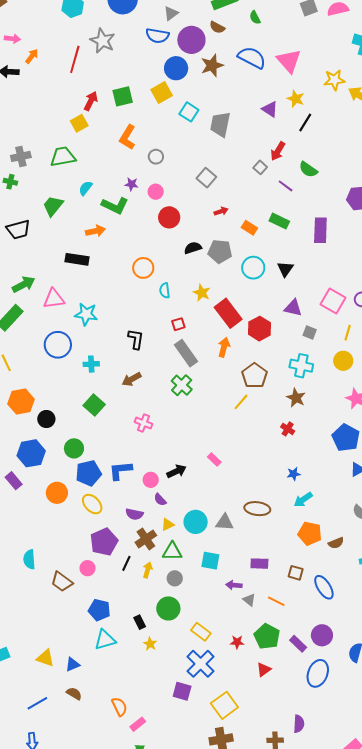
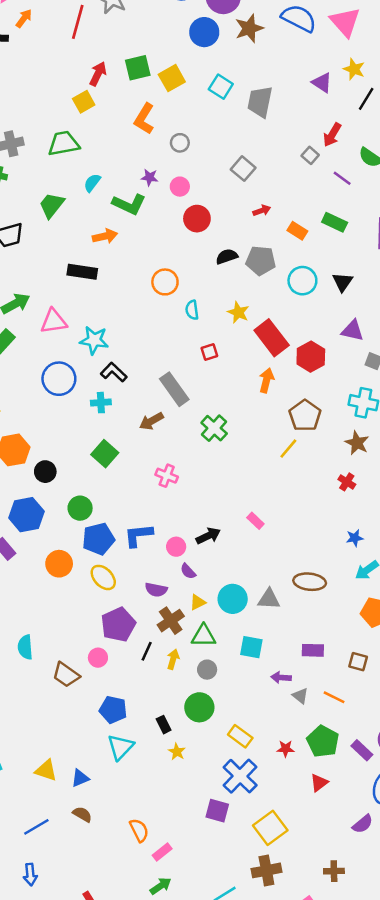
yellow square: (162, 93) -> (172, 78), moved
black L-shape: (136, 339) -> (114, 372), moved, turned -55
gray rectangle: (186, 353) -> (174, 389), moved
cyan triangle: (105, 640) -> (120, 747), turned -30
purple semicircle: (299, 724) -> (363, 824), moved, turned 48

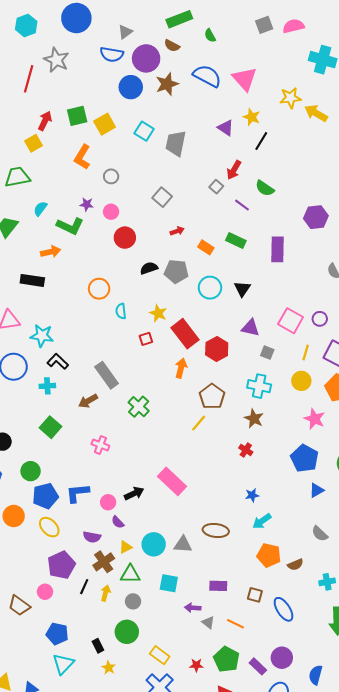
red square: (209, 352) -> (146, 339), moved
pink rectangle: (255, 521) -> (172, 481), size x2.0

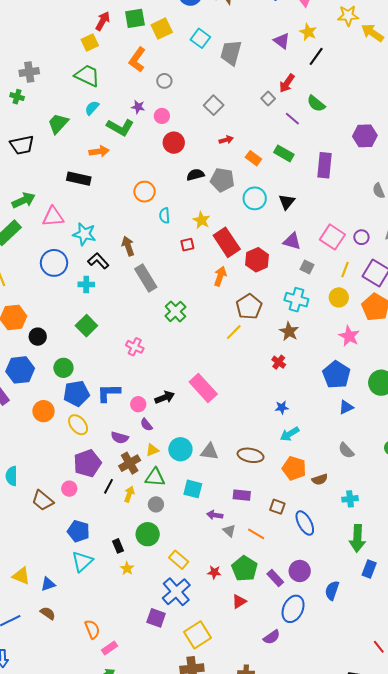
green trapezoid: (17, 177) -> (87, 76), moved, turned 32
brown arrow: (88, 401) -> (128, 246), moved, turned 96
brown ellipse: (216, 530) -> (251, 455), moved

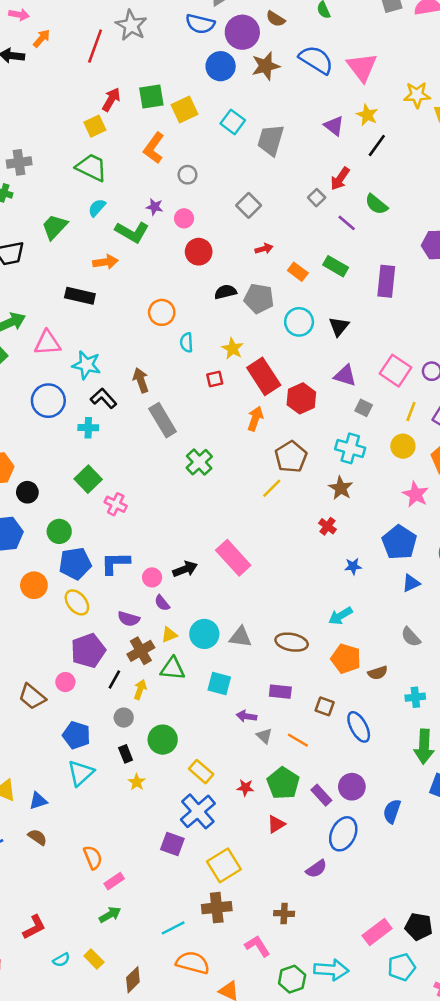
pink cross: (135, 347) -> (116, 504), moved
blue star: (282, 407) -> (353, 566), moved
gray circle: (156, 504) -> (124, 718), moved

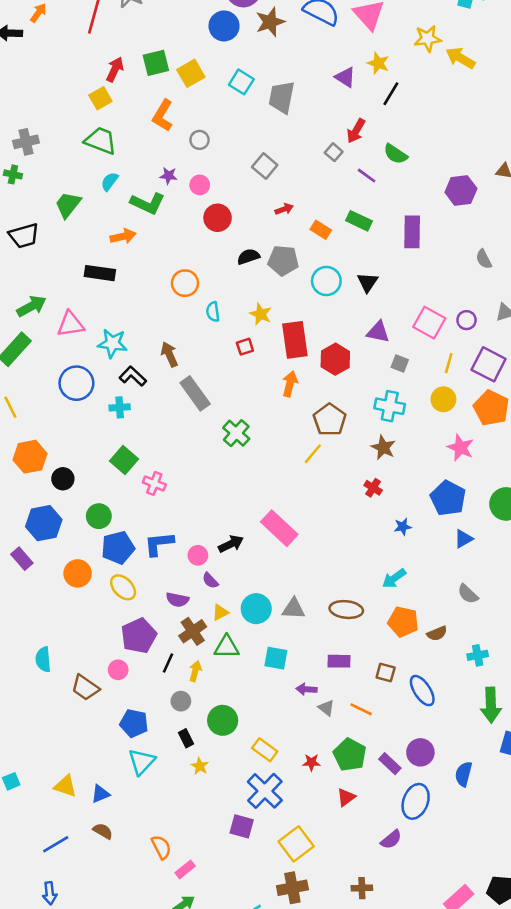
red rectangle: (264, 376) -> (295, 340), turned 30

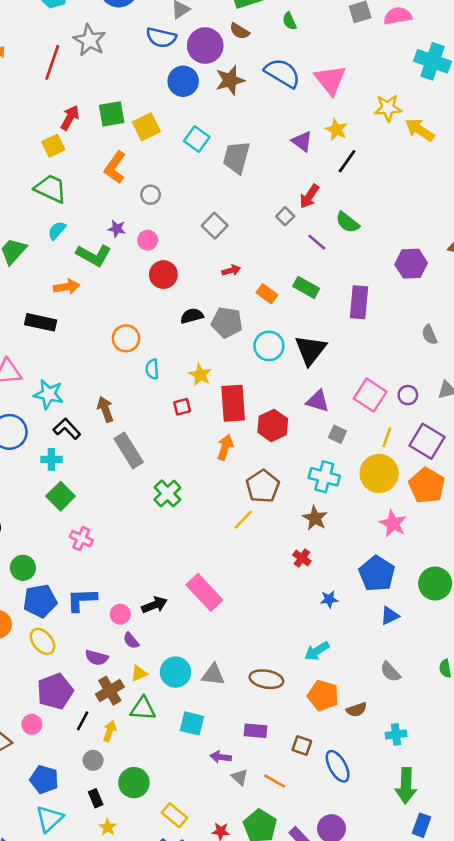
black triangle: (368, 282) -> (310, 350), size x1.5
yellow circle: (443, 399) -> (379, 473), size x1.5
green square: (124, 460) -> (61, 496), moved

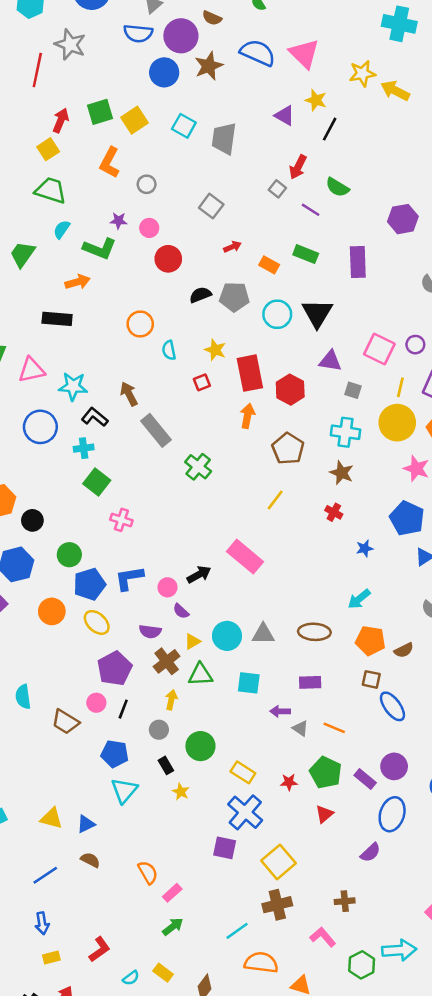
yellow line: (243, 520) -> (275, 500), moved
black line: (83, 721) -> (123, 709), moved
brown square: (302, 745) -> (371, 679), moved

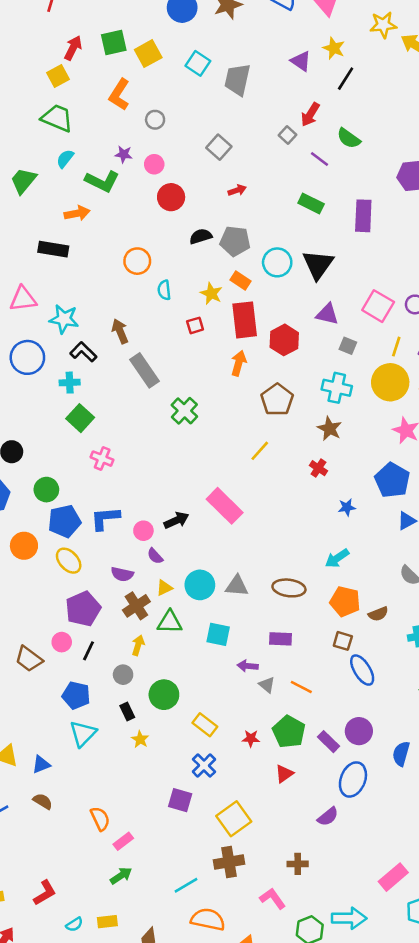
orange rectangle: (269, 265) -> (240, 281), moved
blue cross: (245, 812) -> (204, 766), size x0.7
yellow rectangle: (163, 973) -> (107, 922), turned -48

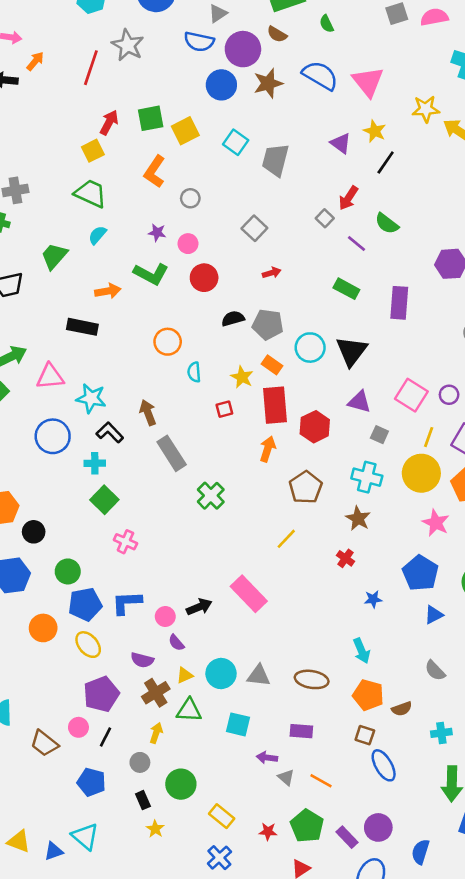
green L-shape: (102, 181) -> (151, 274), moved
cyan arrow: (337, 558) -> (362, 651), turned -80
cyan triangle: (83, 734) -> (85, 836), moved, turned -36

